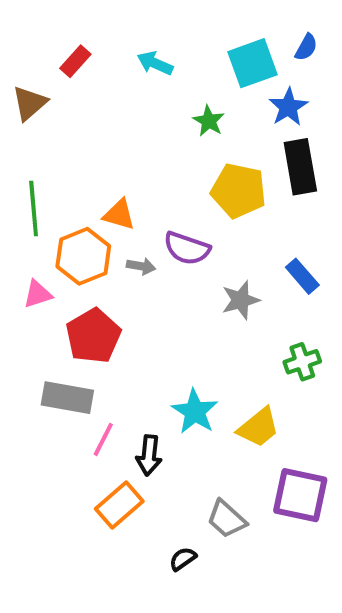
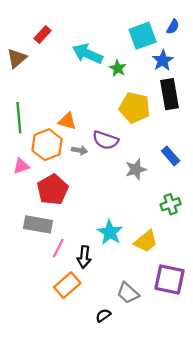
cyan arrow: (155, 63) -> (87, 54), moved, size x1.5

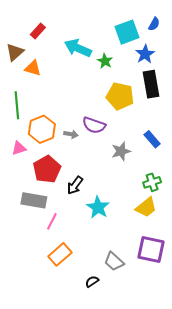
orange triangle: (67, 121) -> (33, 68), moved
yellow trapezoid: (146, 241) -> (146, 207), moved
black arrow: (84, 257) -> (75, 185), moved, turned 30

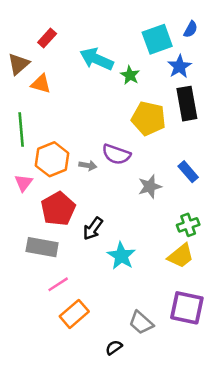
pink triangle: (19, 148) -> (24, 183), turned -35
pink line: (52, 221) -> (58, 284), moved, turned 30

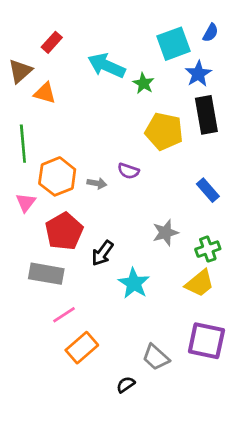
purple semicircle: (116, 154) -> (128, 171), size x0.7
gray star: (150, 187) -> (165, 233), moved

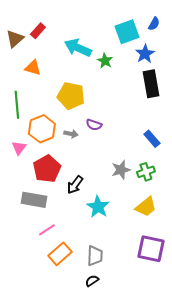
brown triangle: (20, 71) -> (15, 39), moved
yellow pentagon: (164, 131) -> (71, 96), moved
green cross: (208, 249) -> (146, 172), moved
gray trapezoid: (156, 357) -> (95, 256), moved, turned -130

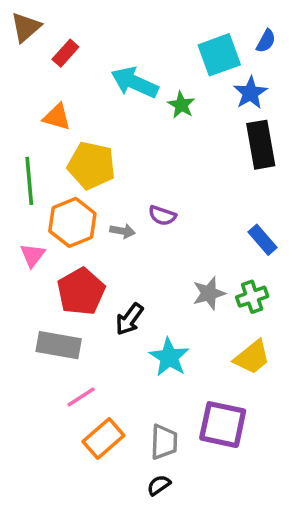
brown triangle: (15, 39) -> (26, 27), moved
yellow pentagon: (71, 96) -> (91, 165), moved
purple square: (151, 249) -> (223, 425), moved

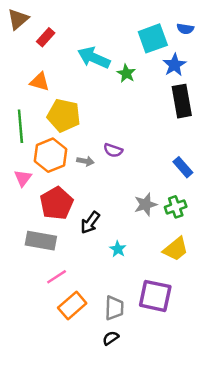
blue semicircle: (266, 41) -> (185, 29), turned 70
cyan star: (169, 357) -> (118, 249), size x0.6

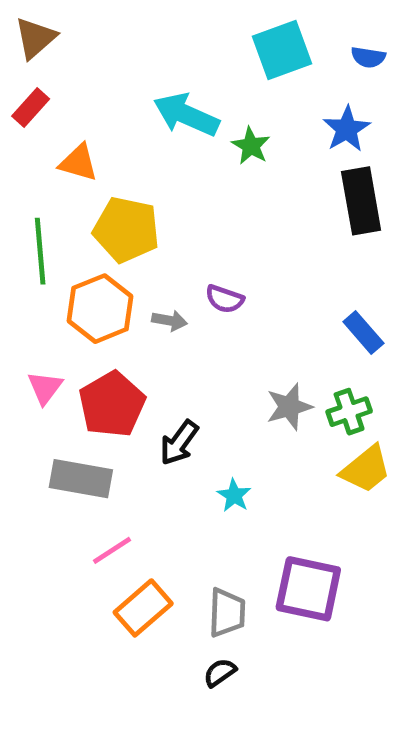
red rectangle: (46, 37) -> (31, 107), moved
cyan square: (153, 38) -> (282, 50), moved
pink triangle: (23, 178) -> (45, 388), moved
yellow trapezoid: (176, 249) -> (366, 469), moved

